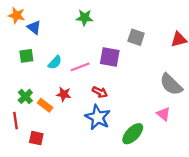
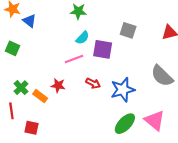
green square: (26, 56) -> (13, 48), moved, turned 32
cyan semicircle: (55, 62) -> (82, 38), moved
pink triangle: (163, 114) -> (155, 120), moved, size x1.5
blue star: (98, 117) -> (123, 90), moved, turned 30

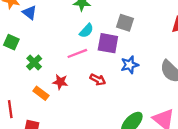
gray square: (128, 30) -> (125, 23), moved
green cross: (21, 88) -> (34, 63), moved
blue star: (123, 90) -> (130, 65), moved, size x0.7

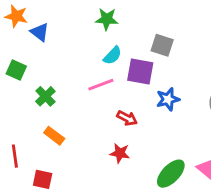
red star: (60, 82) -> (120, 153), moved

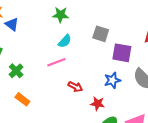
purple square: (140, 72) -> (122, 53), moved
blue star: (168, 99) -> (112, 80), moved
red star: (120, 153) -> (98, 104), moved

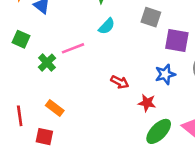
pink line: (56, 62) -> (73, 48), moved
orange rectangle: (22, 99) -> (55, 108), moved

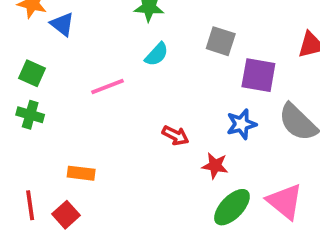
green cross: (47, 63) -> (30, 115), moved, turned -30
orange rectangle: (55, 108) -> (81, 173), turned -30
red line: (20, 116) -> (30, 205), moved
red square: (44, 137) -> (66, 215), turned 36

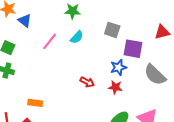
pink line: (108, 86) -> (50, 41), moved, turned -30
blue star: (241, 124) -> (118, 67), moved
red star: (215, 166) -> (115, 87), moved

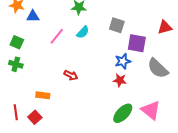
blue triangle: (25, 21) -> (33, 16), turned -40
red arrow: (87, 82) -> (71, 75), moved

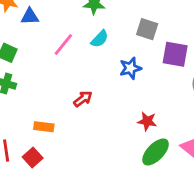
blue star: (123, 61) -> (130, 68), moved
red arrow: (71, 75) -> (83, 99), turned -64
red star: (120, 80) -> (147, 121), moved

